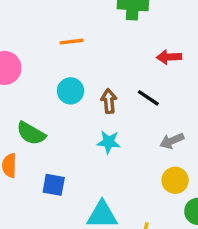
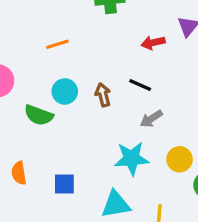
green semicircle: (31, 133) -> (39, 115), moved
gray arrow: (172, 141) -> (151, 119), moved
cyan star: (109, 142) -> (132, 158), moved, size x1.5

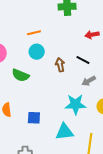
cyan circle: (65, 91) -> (37, 52), moved

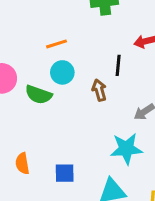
black line: (83, 60) -> (118, 65), moved, turned 72
green semicircle: (20, 75) -> (39, 95), moved

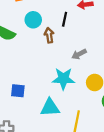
cyan circle: (62, 72) -> (33, 20), moved

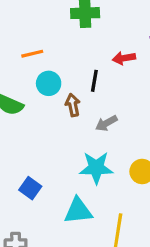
gray arrow: (79, 54) -> (106, 123), moved
blue square: (18, 91) -> (30, 188), turned 32

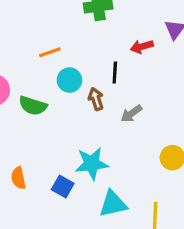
cyan star: (96, 168) -> (92, 163), moved

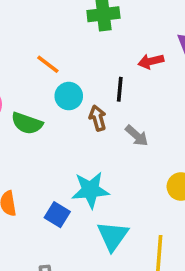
orange line: (50, 52) -> (48, 64), turned 55
gray arrow: (131, 113) -> (137, 136), turned -105
cyan triangle: (113, 204) -> (113, 236), turned -44

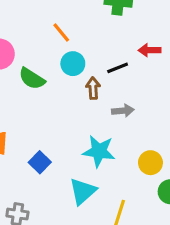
black line: (120, 89) -> (118, 68), turned 50
gray arrow: (137, 136) -> (123, 111), turned -60
cyan star: (90, 190) -> (99, 151), moved

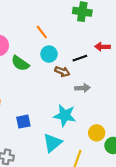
brown arrow: (93, 88) -> (62, 72), turned 112
blue square: (40, 162) -> (23, 122), turned 32
yellow circle: (150, 163) -> (97, 133), moved

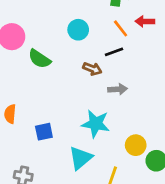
orange line: (42, 32) -> (121, 28), moved
red arrow: (103, 47) -> (145, 21), moved
cyan circle: (49, 54) -> (78, 30), moved

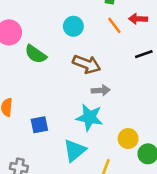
black line: (114, 52) -> (144, 54), moved
brown arrow: (92, 69) -> (87, 64), size x1.5
gray arrow: (118, 89) -> (101, 90), moved

